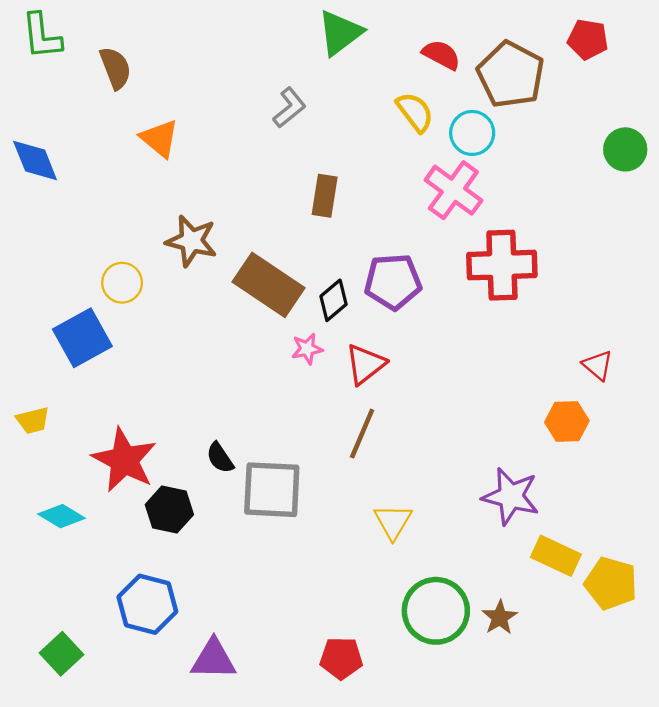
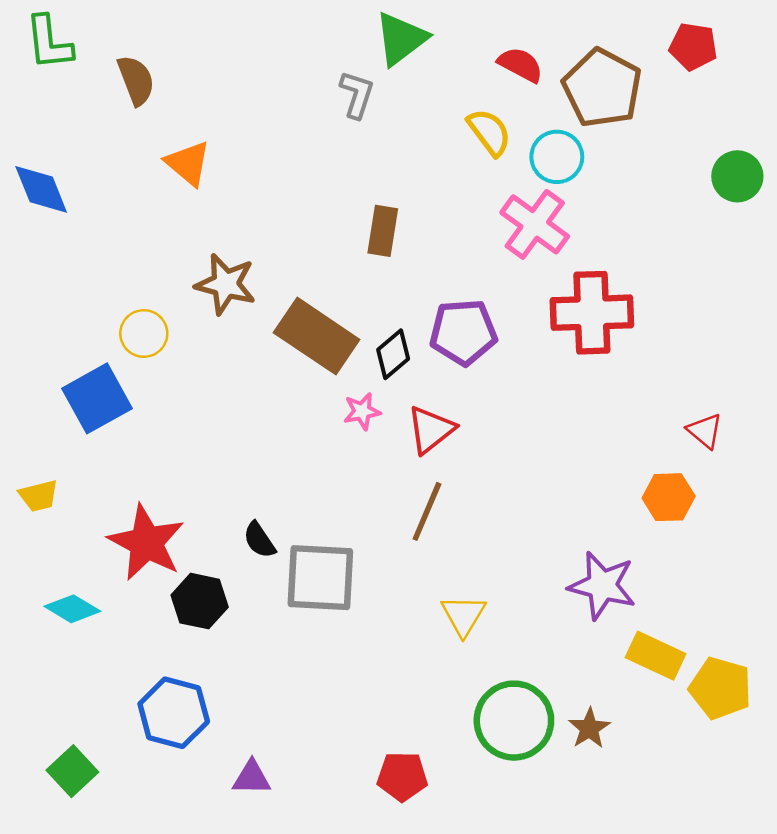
gray L-shape: (289, 108) -> (357, 95), moved, turned -33
purple triangle: (213, 659) -> (252, 778), size x0.7

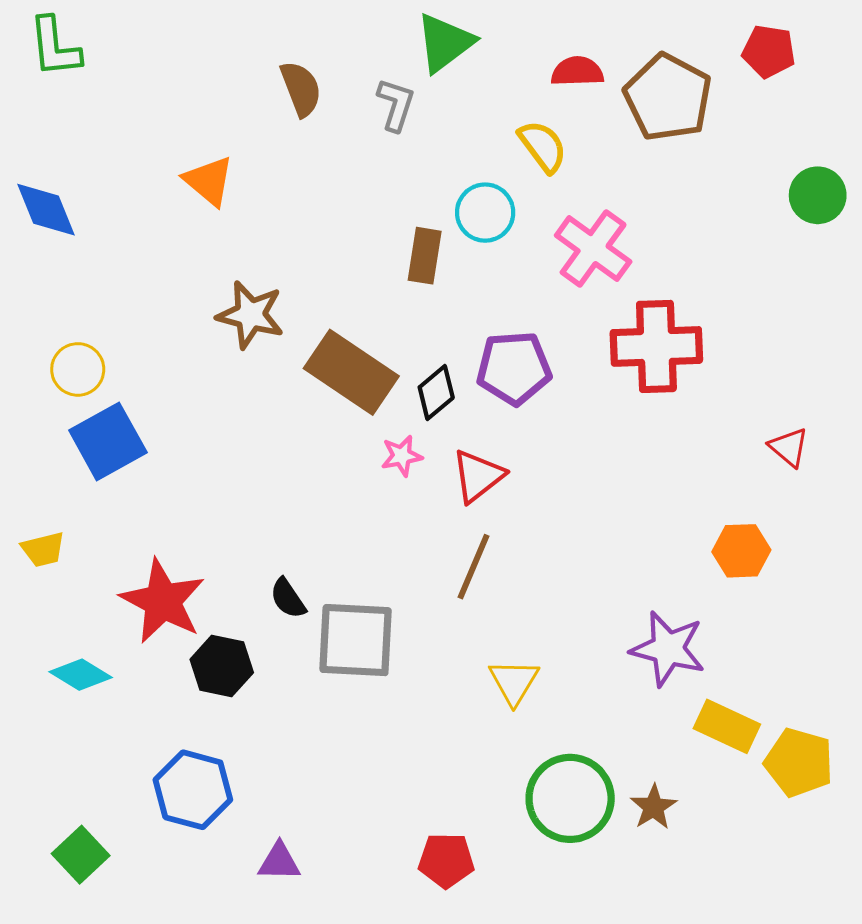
red semicircle: (520, 65) -> (577, 71), turned -30
brown semicircle: (136, 80) -> (301, 89), moved
cyan circle: (557, 157) -> (485, 213), moved
yellow circle: (144, 334) -> (78, 369), moved
red triangle: (705, 431) -> (789, 447), moved

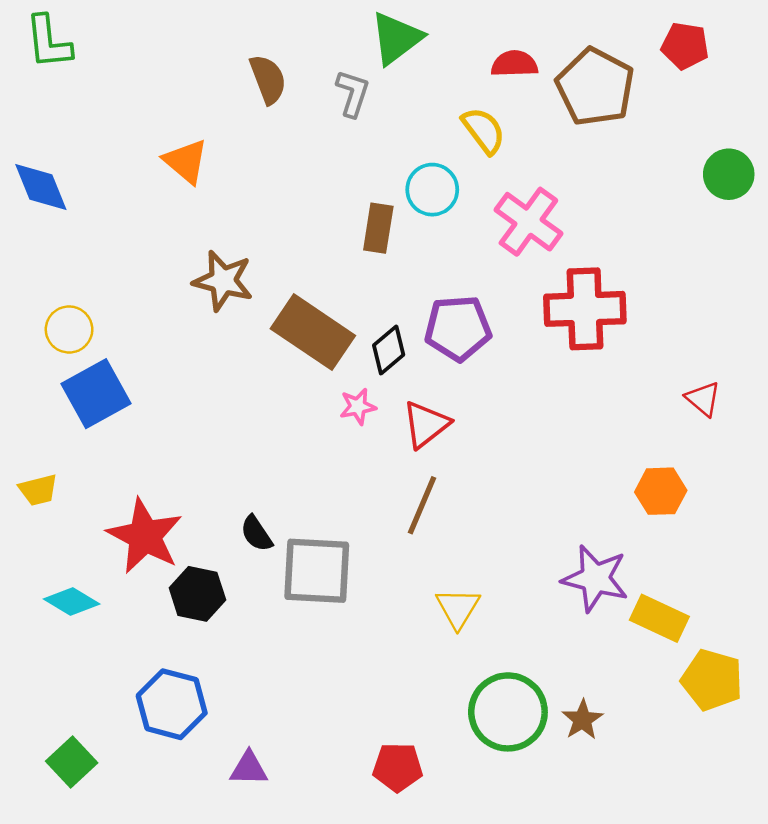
yellow rectangle: (727, 726) -> (659, 618), moved

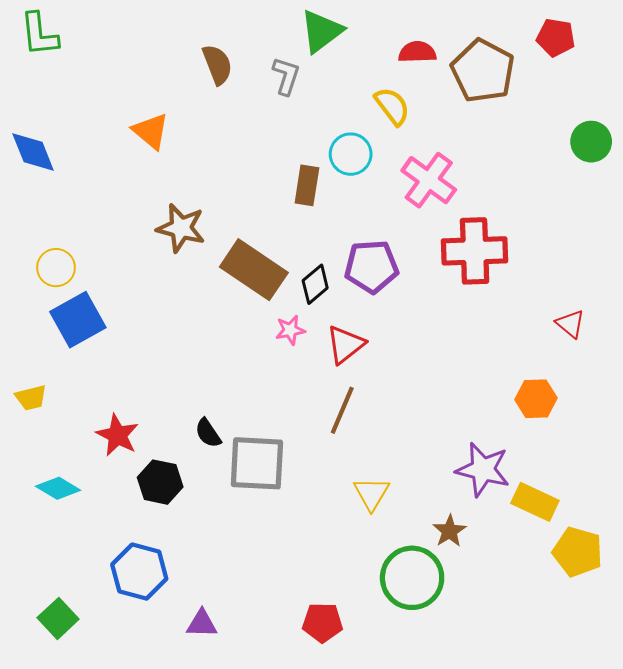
red star: (145, 536) -> (117, 435), size x0.7
brown star: (582, 720) -> (450, 531), moved

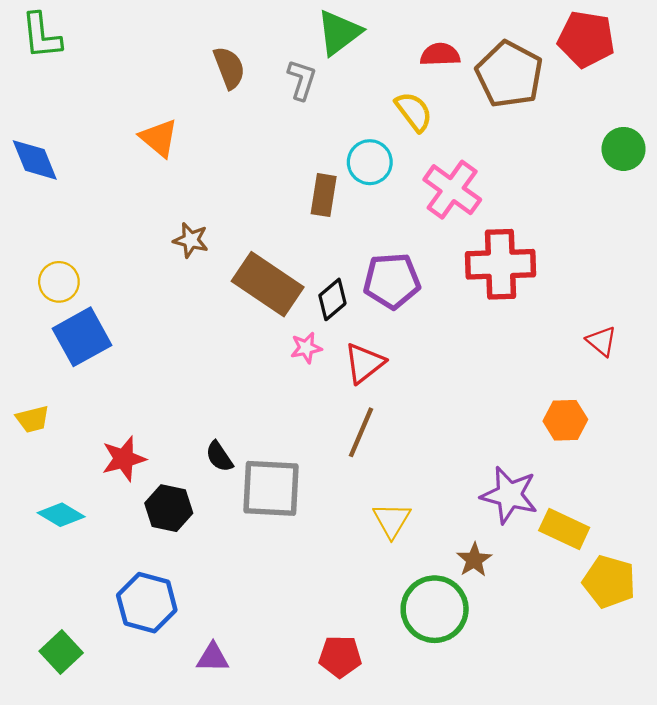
red pentagon: (556, 37) -> (586, 39), size x1.4
brown star: (181, 228) -> (191, 240), size x0.7
red star: (117, 435) -> (124, 459), turned 30

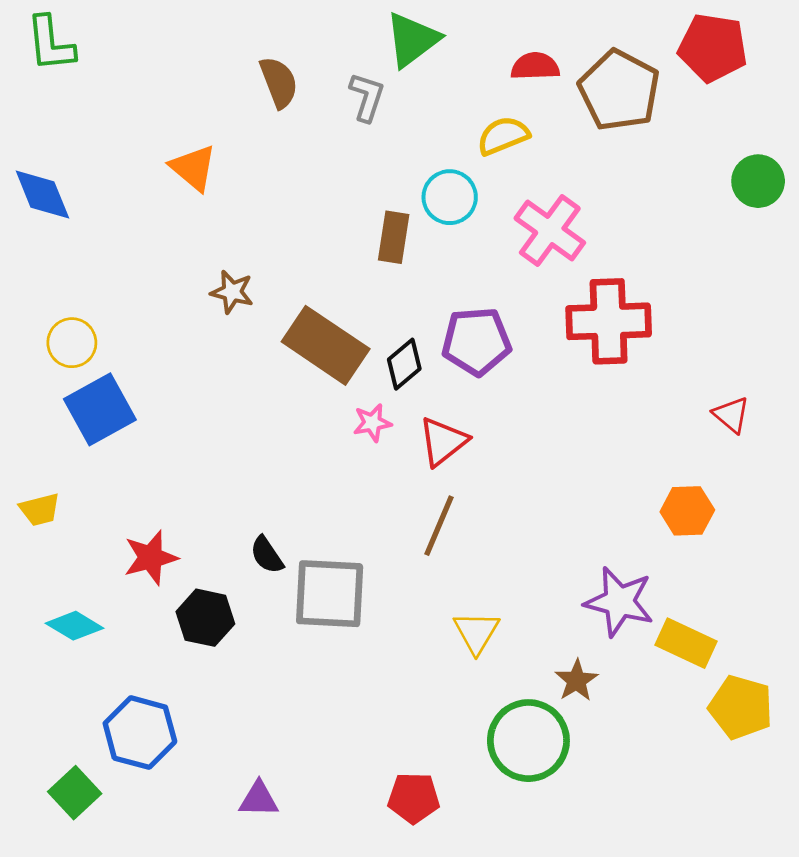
yellow semicircle: (414, 112) -> (503, 136), turned -75
blue hexagon: (147, 603) -> (140, 733), moved

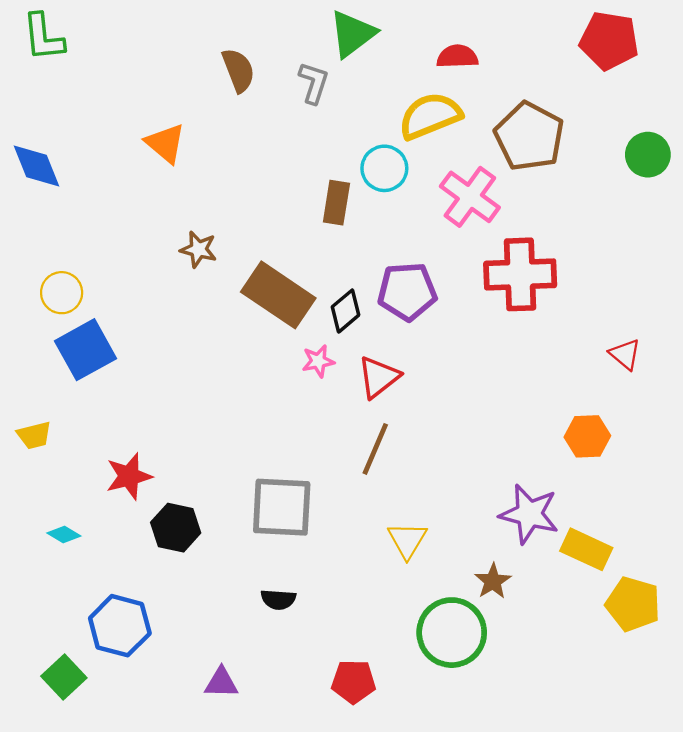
brown pentagon: (619, 90) -> (529, 136), moved
yellow semicircle: (503, 136) -> (430, 116), size x1.4
black semicircle: (267, 555) -> (278, 599), moved, turned -52
cyan diamond: (75, 626) -> (64, 534), size x0.7

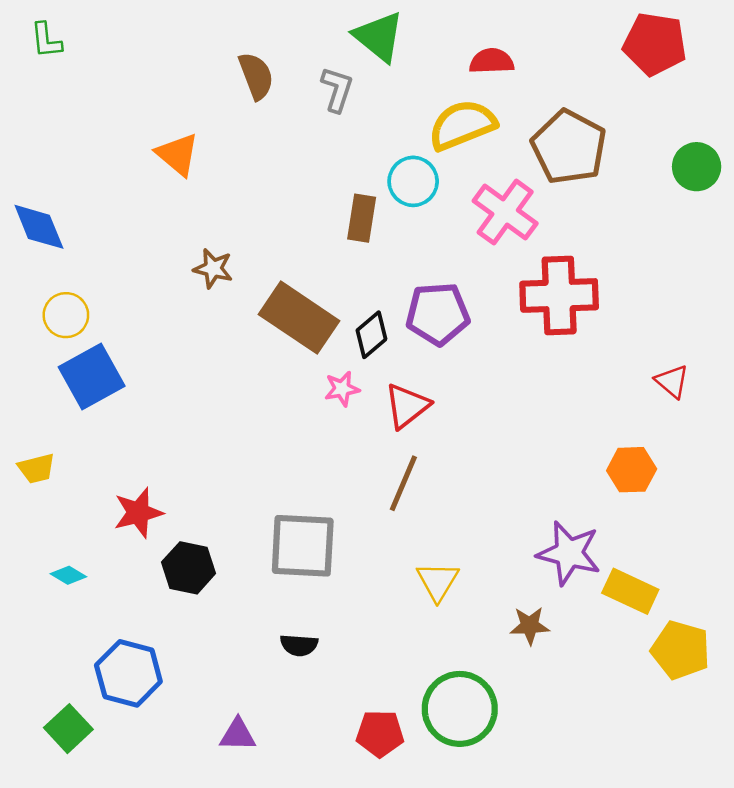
green triangle: (352, 34) -> (379, 37), turned -44
green L-shape: (43, 37) -> (46, 40), size x0.7
blue diamond: (36, 166) -> (39, 227), moved
brown star: (493, 581) -> (530, 626), turned 30
green circle: (452, 633) -> (460, 709), moved

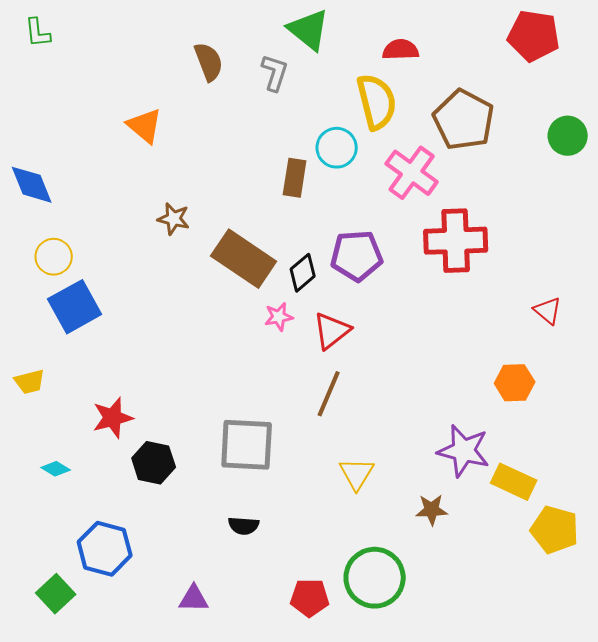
yellow semicircle: (462, 125) -> (377, 102), turned 98

